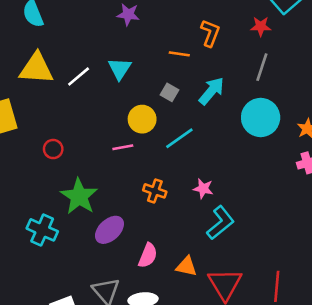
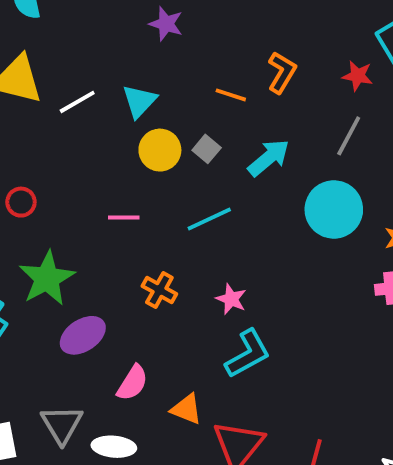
yellow circle: (142, 119) -> (160, 150), moved

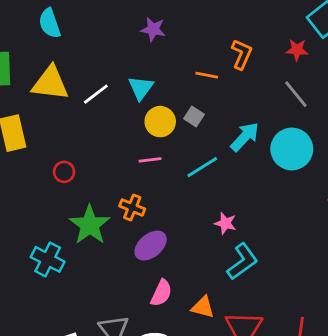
gray line: (349, 136) -> (296, 94), turned -60
cyan arrow: (269, 158) -> (245, 137), moved
pink line: (124, 217) -> (150, 160), moved
orange cross: (159, 290) -> (132, 207), moved
purple ellipse: (83, 335) -> (151, 246), moved

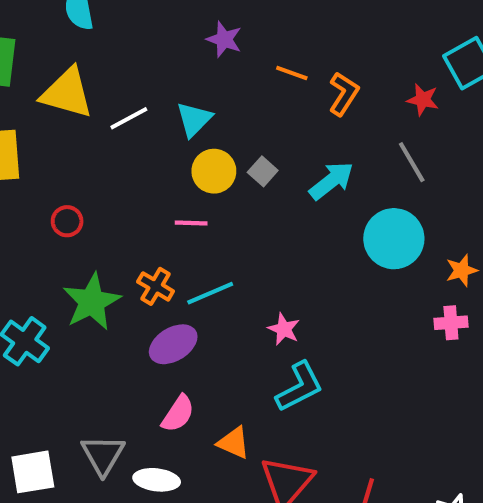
orange line: (207, 75) -> (292, 73), moved
cyan arrow: (245, 137) -> (331, 181), moved
cyan line: (202, 167) -> (210, 293), moved

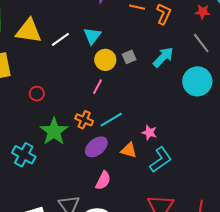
gray square: (263, 171) -> (129, 57), turned 32
pink line: (191, 223) -> (97, 87), turned -56
orange triangle: (234, 443) -> (129, 150), moved

